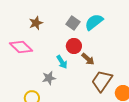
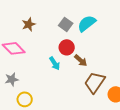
gray star: (49, 78) -> (12, 79), moved

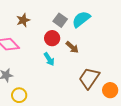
red circle: (67, 47) -> (52, 38), moved
brown arrow: (81, 60) -> (72, 47), moved

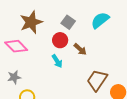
cyan semicircle: (81, 19) -> (100, 20), moved
brown star: (23, 20) -> (31, 22), size x1.6

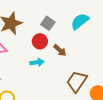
cyan arrow: (57, 61) -> (37, 62), turned -64

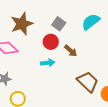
brown trapezoid: (77, 81) -> (88, 82), turned 100

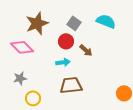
cyan semicircle: (91, 22) -> (106, 21), turned 60
brown trapezoid: (88, 82) -> (71, 85), moved, turned -50

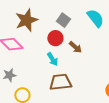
cyan semicircle: (106, 21) -> (95, 18), turned 30
cyan arrow: (63, 62) -> (52, 59), turned 64

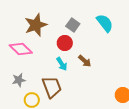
brown arrow: (75, 47) -> (85, 61), moved
brown trapezoid: (60, 82) -> (52, 87), moved, turned 75

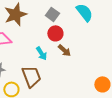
red circle: (65, 43) -> (55, 33), moved

